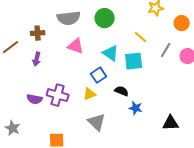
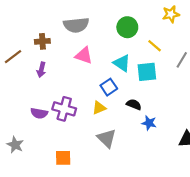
green circle: (105, 18) -> (127, 27), moved

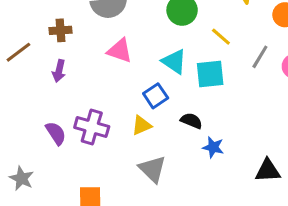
purple semicircle: (39, 113) -> (56, 133), turned -133

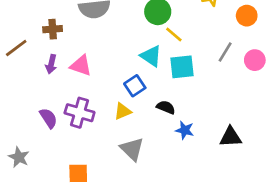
yellow line: (221, 37) -> (174, 34), moved
pink triangle: (120, 51) -> (81, 66), moved
black triangle: (268, 171) -> (231, 137), moved

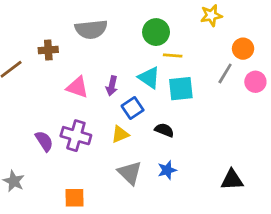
orange circle: (247, 16) -> (243, 49), moved
yellow line: (174, 34) -> (173, 56), turned -36
purple arrow: (51, 64) -> (112, 86), moved
blue star: (185, 130) -> (167, 170), moved, turned -30
black triangle: (231, 137) -> (232, 180), moved

